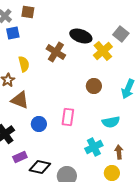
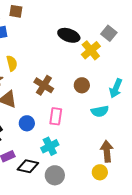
brown cross: (56, 52) -> (44, 85), moved
cyan semicircle: (111, 122) -> (100, 111), moved
cyan cross: (94, 147) -> (50, 146), moved
brown arrow: (119, 152) -> (107, 151), size x1.5

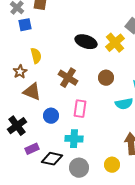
black ellipse: (69, 35) -> (86, 42), moved
cyan cross: (50, 146) -> (74, 139), turned 30
yellow circle: (100, 172) -> (112, 165), moved

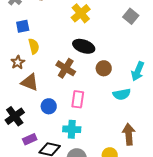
blue square: (25, 25) -> (23, 26), moved
black ellipse: (86, 42) -> (84, 46), moved
yellow cross: (115, 43) -> (81, 13), moved

